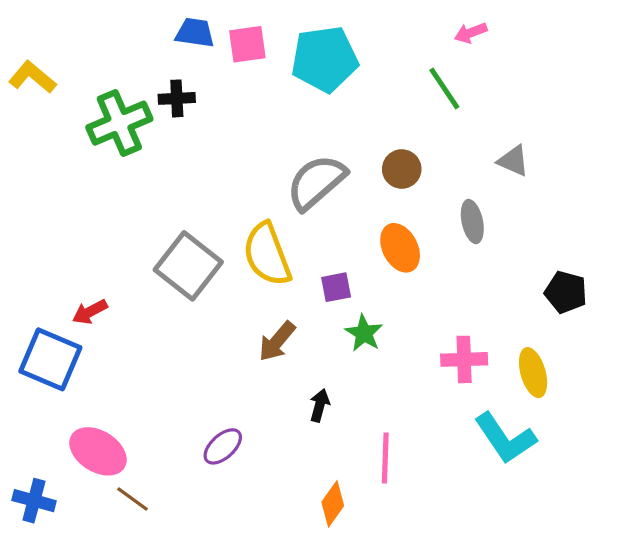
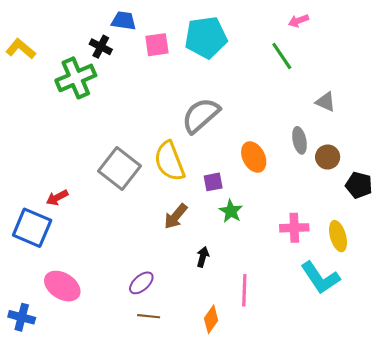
pink square: (247, 44) -> (157, 45), moved
black cross: (177, 98) -> (101, 47), moved, turned 30
brown circle: (402, 169) -> (328, 157), moved
brown line: (132, 499) -> (149, 316), moved, turned -30

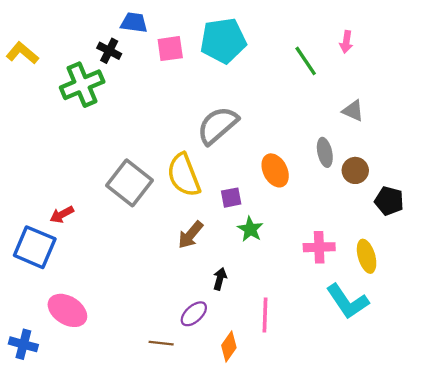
pink arrow: (298, 21) -> (346, 42), moved, turned -60
purple ellipse: (141, 283) -> (194, 314), moved

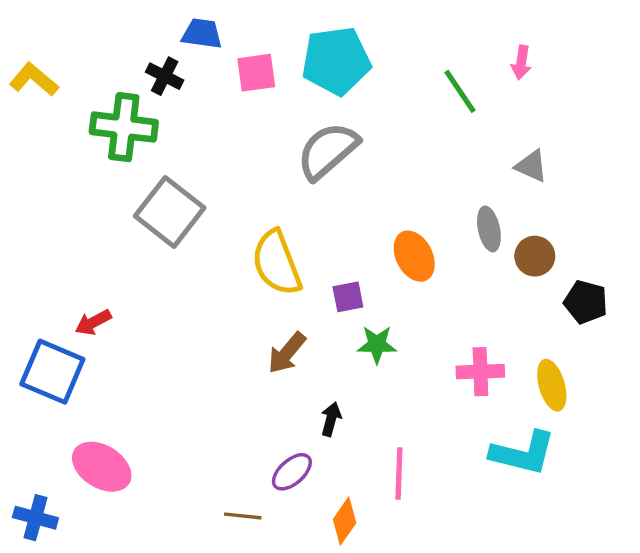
green cross: (82, 85) -> (124, 127), turned 30
gray semicircle: (218, 125) -> (328, 151), moved
gray square: (129, 183) -> (170, 212), moved
green star: (250, 229) -> (377, 344), turned -30
cyan L-shape: (347, 301) -> (523, 453), turned -42

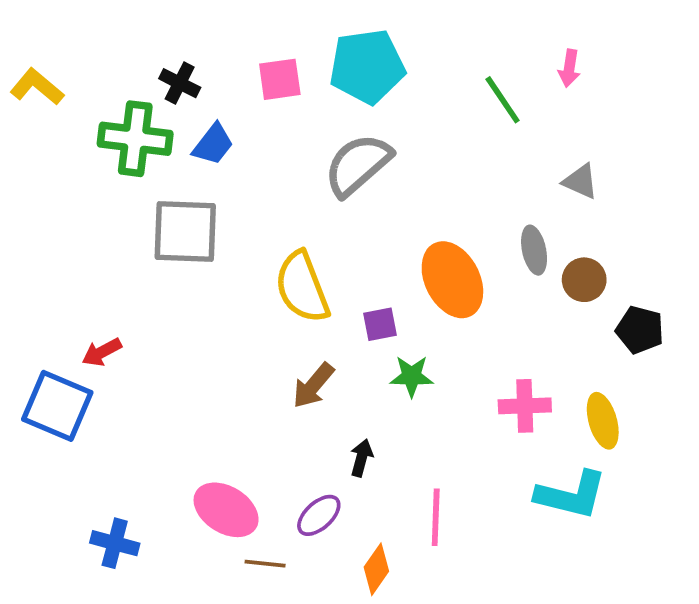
blue trapezoid: (202, 34) -> (213, 144), moved, turned 120
gray square: (170, 212) -> (185, 231), turned -36
orange ellipse: (414, 256) -> (452, 280), size x1.4
pink ellipse: (102, 467) -> (226, 510), moved
blue cross: (35, 518) -> (115, 543), moved

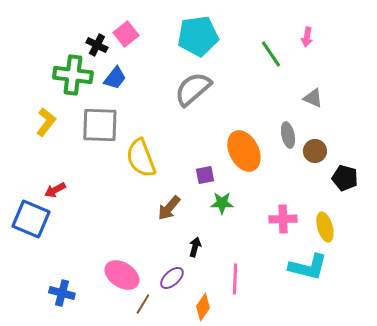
pink square: (280, 79) -> (126, 34), moved, turned -30
yellow L-shape: (37, 87) -> (46, 122), moved, turned 88
yellow semicircle: (302, 287) -> (141, 158), moved
brown line: (265, 564) -> (143, 304), turned -65

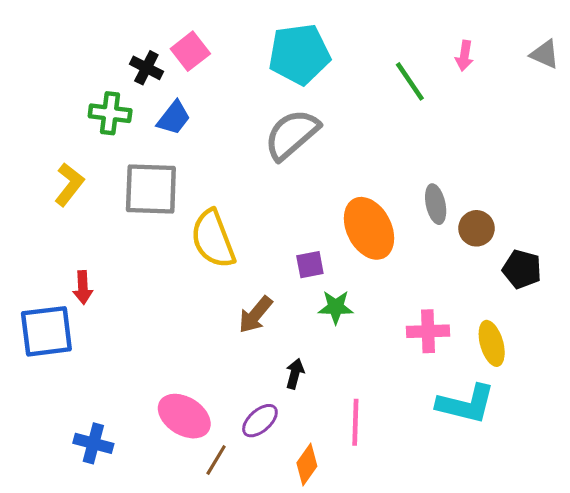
green cross: (73, 75) -> (110, 113), size x0.7
gray triangle: (313, 98) -> (545, 54), moved
red arrow: (55, 190) -> (83, 287), turned -65
blue square: (31, 219) -> (46, 331), turned -30

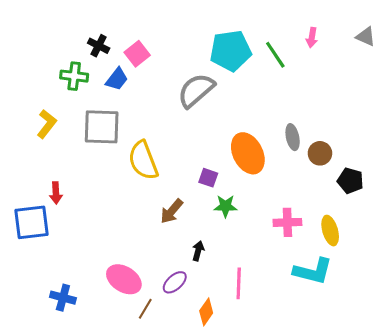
pink square: (190, 51) -> (137, 54), moved
cyan pentagon: (299, 54) -> (231, 51), moved
purple square: (310, 265) -> (208, 178), turned 30

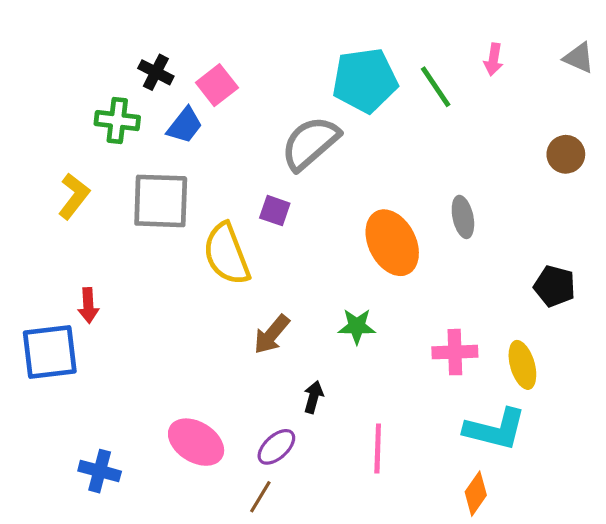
brown circle: (320, 153) -> (566, 154), moved
purple square: (208, 178) -> (275, 211), moved
brown line: (145, 309) -> (260, 497), moved
orange diamond: (206, 312) -> (476, 494), moved

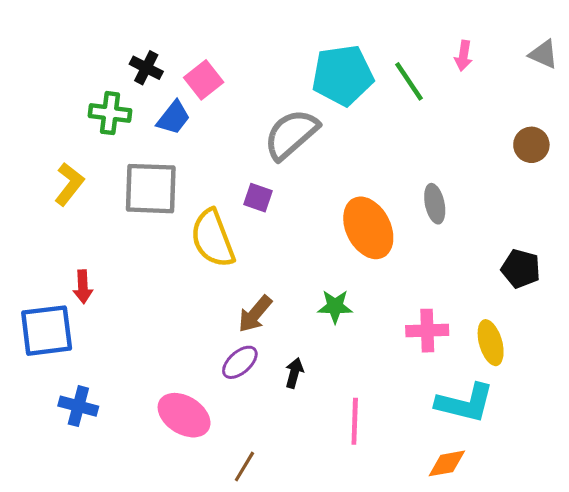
purple ellipse: (276, 447) -> (240, 362), moved
blue cross: (100, 471) -> (78, 406), moved
orange diamond: (476, 494) -> (447, 463), turned 45

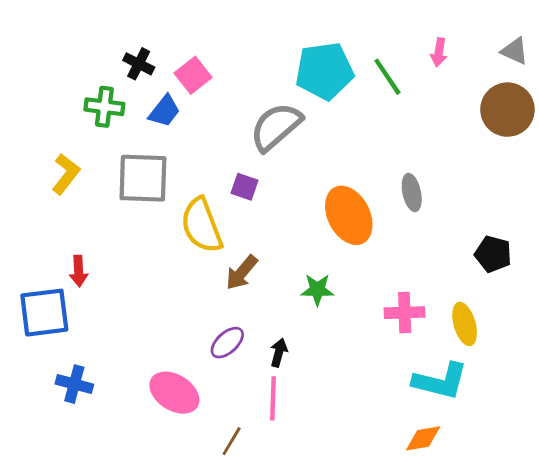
brown circle: (531, 145) -> (507, 110), moved, size x1.6
brown arrow: (255, 314) -> (242, 273), moved
pink line: (355, 421) -> (273, 398), moved

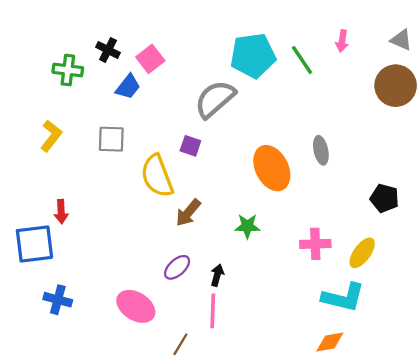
green cross: (104, 107) -> (68, 70), moved
gray square: (143, 178) -> (111, 139), size x0.7
yellow ellipse: (465, 324) -> (362, 253), turned 52

